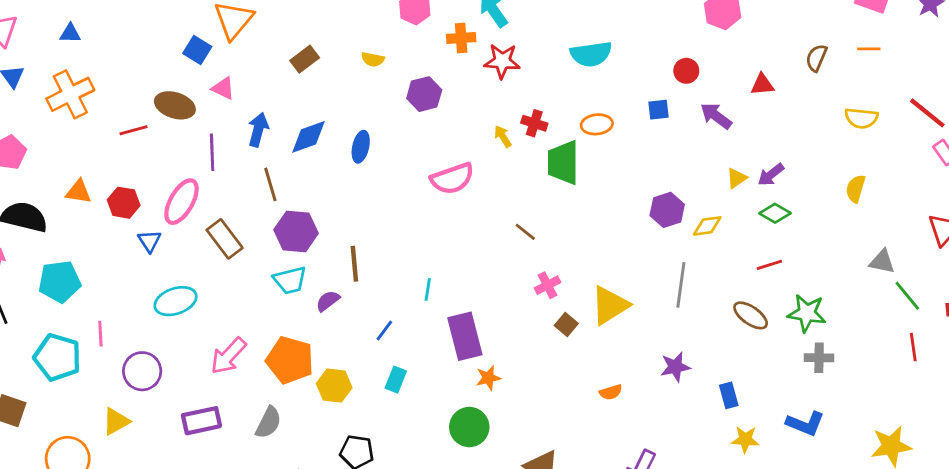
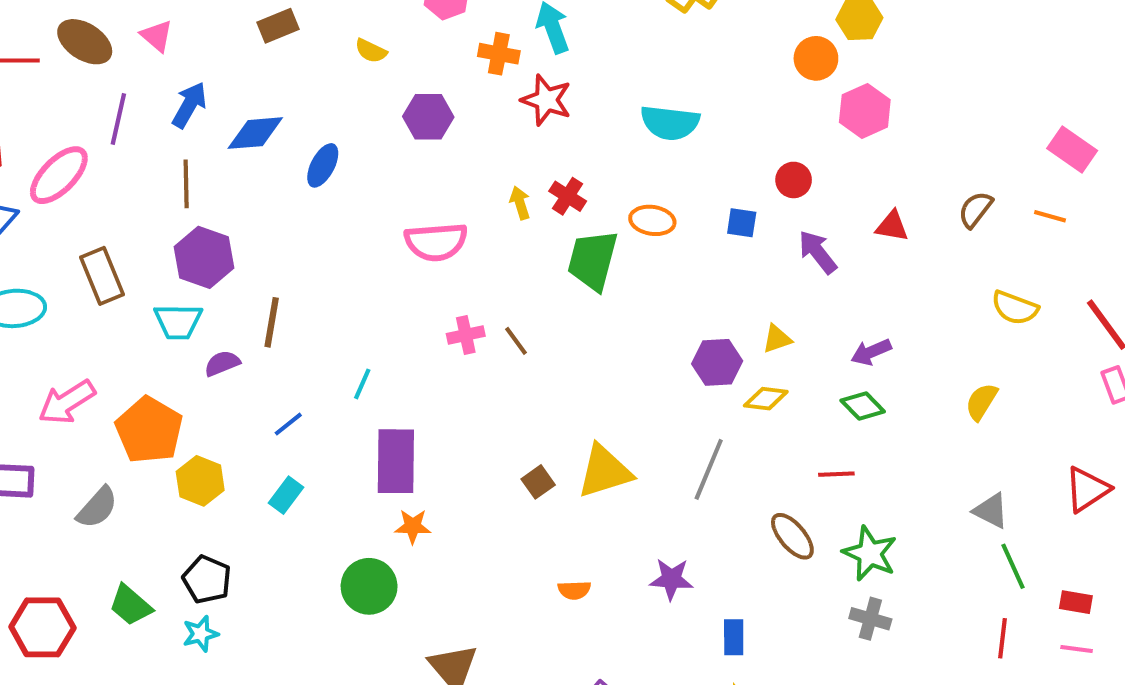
yellow triangle: (737, 178) -> (777, 339), moved
brown rectangle: (225, 239) -> (102, 276), moved
pink cross: (547, 285) -> (466, 335), moved

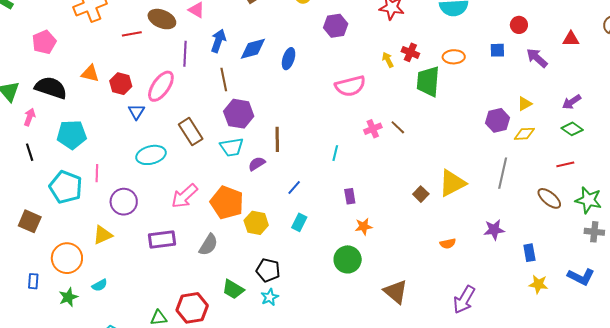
cyan line: (362, 384) -> (335, 153), moved
purple rectangle: (396, 461) -> (350, 196), size x0.5

